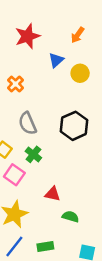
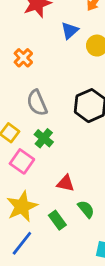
green semicircle: (70, 217) -> (86, 209), turned 35
green rectangle: (45, 246) -> (57, 220), moved, turned 63

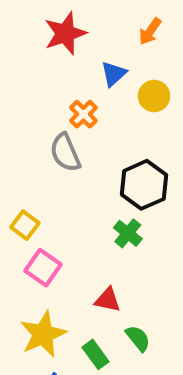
orange cross: (23, 58) -> (83, 114), moved
gray semicircle: (37, 103) -> (65, 153), moved
green cross: (44, 138) -> (128, 233), moved

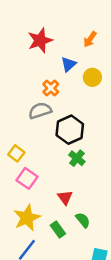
gray semicircle: (65, 153) -> (40, 111), turned 95
black hexagon: (144, 185) -> (70, 130), moved
red triangle: (108, 300) -> (65, 197), turned 42

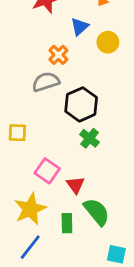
yellow square: (16, 153) -> (17, 133), turned -35
pink square: (27, 178) -> (47, 171), moved
green semicircle: (83, 220) -> (97, 212), size x1.5
green rectangle: (58, 230) -> (67, 223), turned 35

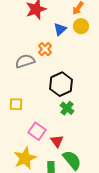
yellow circle: (108, 42) -> (81, 26), moved
gray semicircle: (46, 82) -> (25, 61), moved

